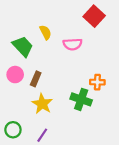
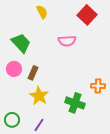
yellow semicircle: (45, 32) -> (42, 12), moved
orange cross: (97, 82) -> (98, 86), moved
green cross: (81, 99) -> (75, 103), moved

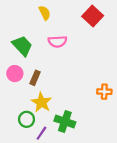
pink semicircle: (67, 41) -> (57, 42), moved
green cross: (75, 103) -> (65, 121), moved
green circle: (12, 120) -> (27, 119), moved

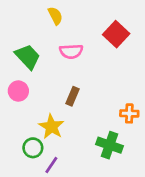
red square: (93, 16) -> (116, 34), moved
brown rectangle: (35, 78) -> (72, 96), moved
green cross: (65, 121) -> (109, 145), moved

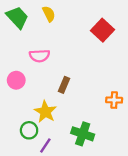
pink semicircle: (71, 51) -> (40, 56), moved
green trapezoid: (28, 57) -> (17, 17), moved
green cross: (109, 145) -> (83, 134), moved

